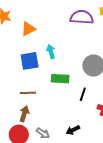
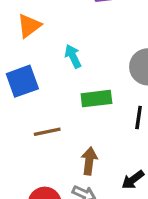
blue square: (30, 61) -> (22, 81), moved
brown arrow: (24, 114) -> (89, 161), moved

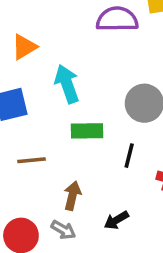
cyan arrow: (73, 56) -> (67, 84), size x1.5

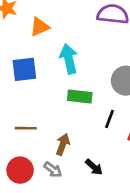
brown line: (32, 160) -> (26, 128), moved
black arrow: (116, 220) -> (94, 167), turned -114

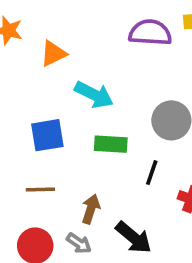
cyan arrow: (69, 59) -> (94, 95), turned 132
blue square: (24, 69) -> (47, 135), moved
black arrow: (94, 167) -> (134, 237), size x1.5

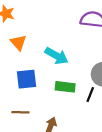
orange triangle: (53, 54) -> (18, 43), moved, turned -48
black line: (152, 173) -> (90, 94), moved

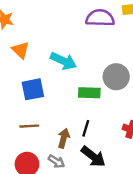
green rectangle: (65, 87) -> (89, 93), moved
black line: (90, 94) -> (86, 128), moved

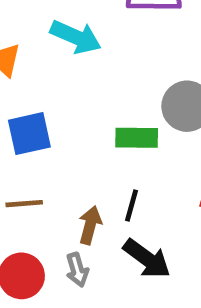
cyan arrow: (63, 61) -> (76, 37), moved
gray arrow: (56, 162) -> (77, 270), turned 42

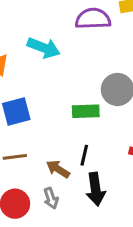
brown arrow: (90, 225) -> (58, 169), turned -70
black arrow: (147, 259) -> (96, 189), turned 48

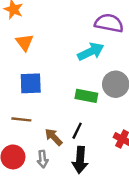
cyan arrow: (44, 48) -> (91, 52), moved, turned -60

